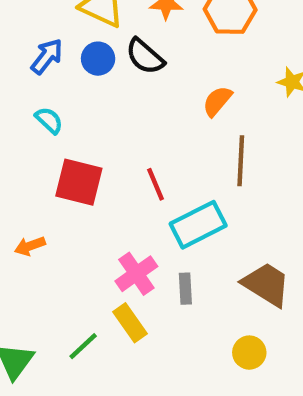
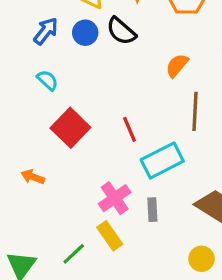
red square: (79, 182) -> (70, 128), turned 30
orange arrow: (30, 246) -> (33, 177), turned 40

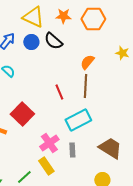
brown line: (195, 111) -> (85, 86), moved
red square: (70, 128) -> (22, 114), moved
red line: (129, 129) -> (59, 92), moved

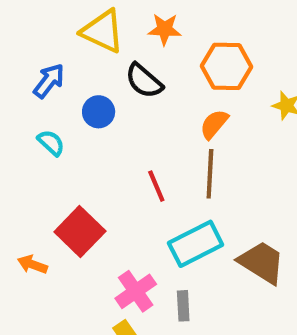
orange hexagon: (93, 19) -> (226, 66), moved
blue circle: (31, 42) -> (99, 112), moved
brown trapezoid: (110, 148) -> (262, 262), moved

